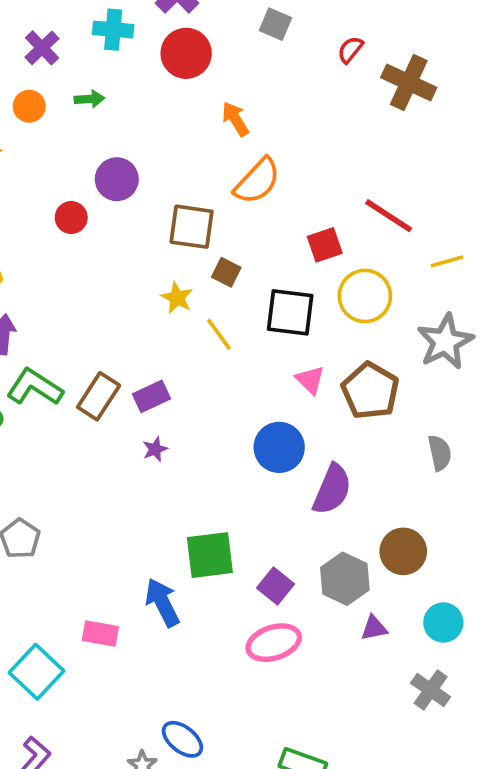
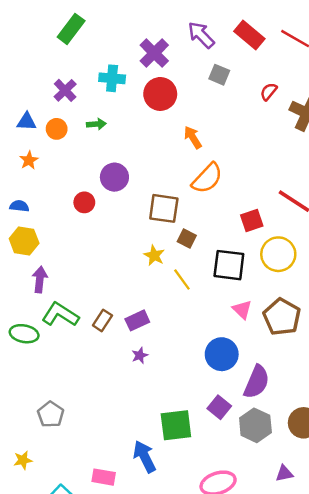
brown rectangle: (99, 396) -> (102, 320), size x0.7
gray hexagon: (345, 579) -> (255, 425), moved
purple square: (276, 586) -> (219, 407), moved

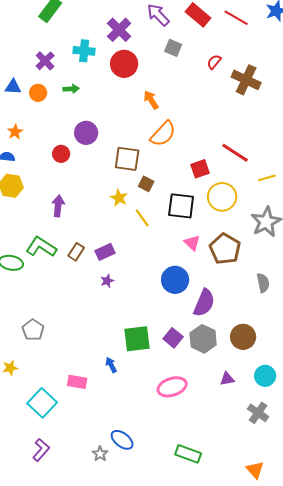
orange star: (29, 160) -> (15, 132), moved
purple arrow: (40, 279) -> (58, 206), moved
purple square: (219, 407) -> (173, 338), moved
blue arrow: (145, 457) -> (111, 365), size x0.6

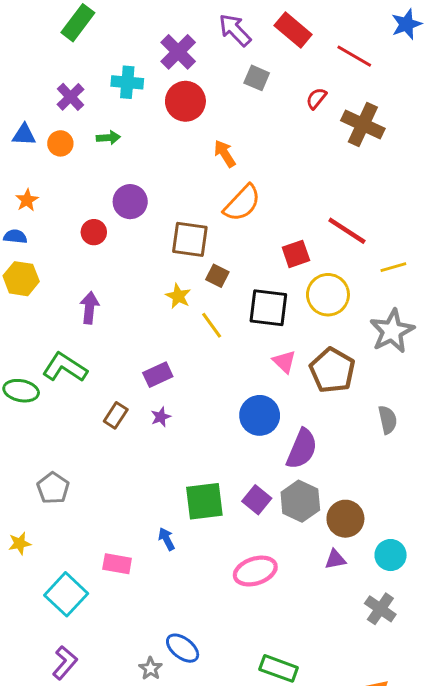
red line: (236, 18) -> (354, 56), moved
brown rectangle: (76, 252) -> (116, 415), moved
brown circle: (243, 337) -> (345, 519), moved

